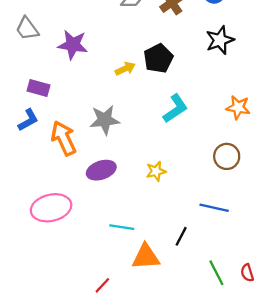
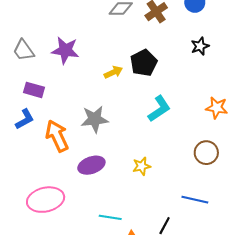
gray trapezoid: (27, 29) -> (24, 50), moved
black star: (220, 40) -> (200, 46), size x0.7

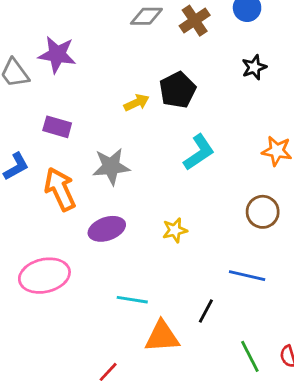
purple star: (65, 50) -> (57, 55), moved
purple rectangle: (34, 90) -> (57, 127), moved

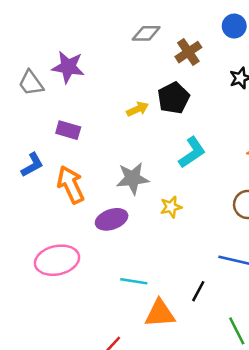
brown cross: (195, 21) -> (188, 52), moved
gray star: (111, 166) -> (133, 178), moved
yellow star: (175, 230) -> (171, 207), moved

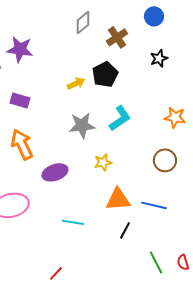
gray diamond: (146, 33) -> (83, 22), turned -40
gray star: (133, 178) -> (82, 125), moved
orange triangle: (160, 314) -> (118, 199), moved

